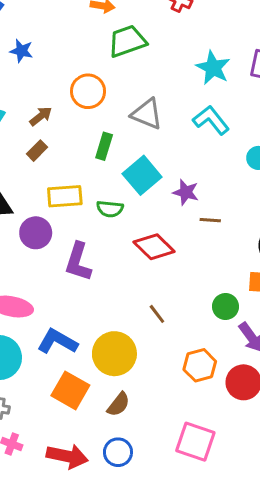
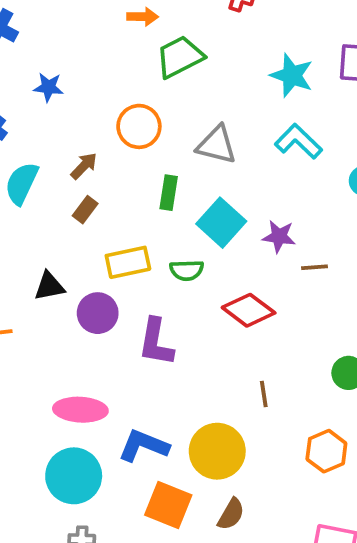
brown line: (157, 314) -> (264, 394), turned 36

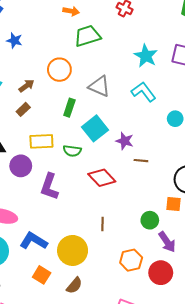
orange square: (168, 505) -> (42, 275), size x0.7

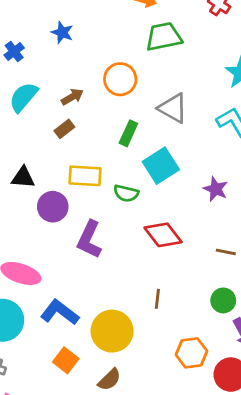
purple star: (125, 141) -> (216, 189), moved
brown line: (141, 161) -> (226, 252), moved

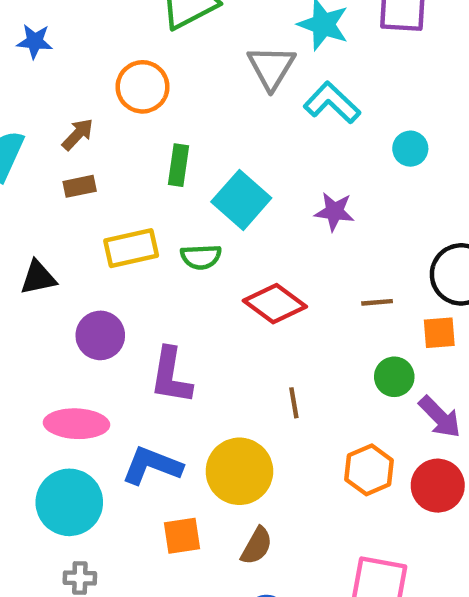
gray triangle: (173, 108) -> (271, 67), moved, turned 48
brown rectangle: (64, 129) -> (80, 186), turned 42
purple circle: (53, 207) -> (100, 335), moved
purple L-shape: (89, 239) -> (171, 376), moved
orange square: (66, 360) -> (182, 536), turned -30

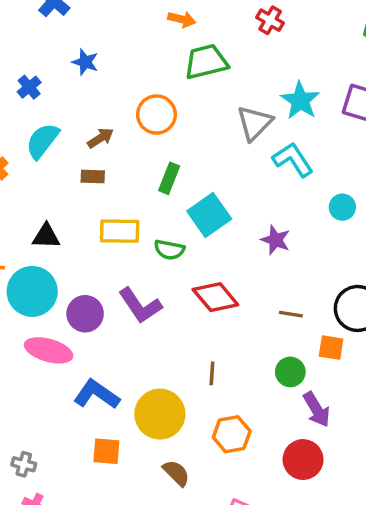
purple circle: (100, 335) -> (85, 314), moved
purple L-shape: (171, 376) -> (140, 306), moved, turned -57
orange hexagon: (369, 470) -> (232, 434), moved
cyan circle: (69, 502) -> (32, 291), moved
brown semicircle: (257, 546) -> (176, 473), moved, turned -88

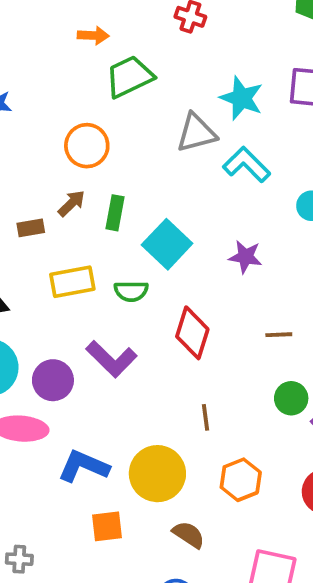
gray triangle: (255, 123) -> (196, 133), turned 42
brown arrow: (100, 138) -> (72, 203), moved
red diamond: (215, 297) -> (192, 333), turned 69

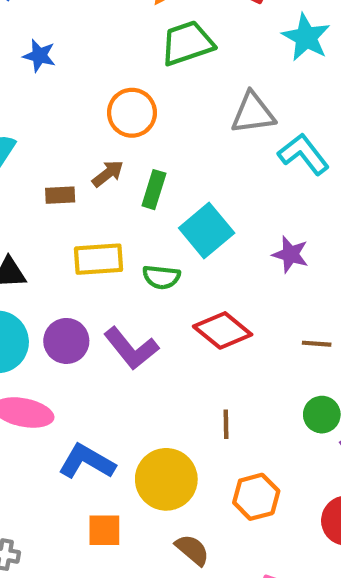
cyan star: (242, 98) -> (306, 37), moved
red diamond: (192, 333) -> (223, 330), turned -75
purple circle: (53, 380) -> (66, 341), moved

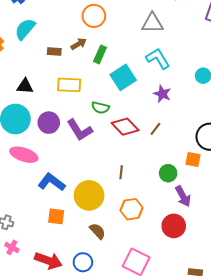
cyan L-shape: (304, 154) -> (158, 59), moved
green semicircle: (161, 277) -> (100, 108), moved
brown line: (317, 344) -> (155, 129), moved, turned -64

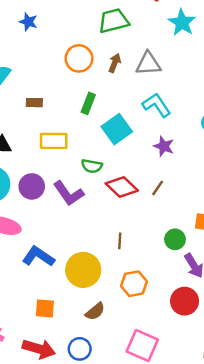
brown arrow: (79, 44) -> (115, 63), moved, turned -35
orange square: (56, 216) -> (45, 308), moved
brown semicircle: (97, 231) -> (95, 311), turned 96

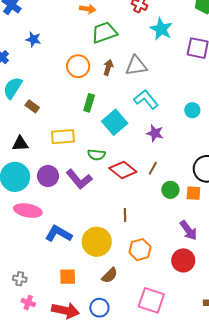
brown rectangle: (34, 103) -> (32, 106), moved, turned 40
green circle: (175, 239) -> (170, 190), moved

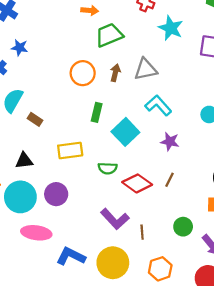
blue star: (33, 39) -> (20, 48), moved
purple L-shape: (79, 179) -> (115, 219), moved
green circle: (170, 190) -> (183, 227), moved

